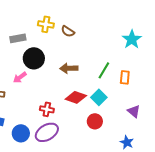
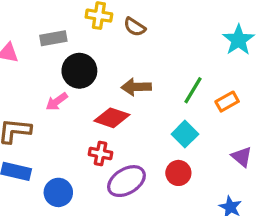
orange rectangle: (125, 77) -> (227, 102), turned 56
red diamond: (76, 97) -> (112, 118), moved
purple ellipse: (47, 132) -> (126, 181), moved

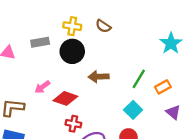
brown semicircle: (135, 27) -> (103, 26), moved
black circle: (79, 71) -> (72, 51), moved
red diamond: (112, 118) -> (65, 98), moved
purple triangle: (242, 157) -> (173, 112), moved

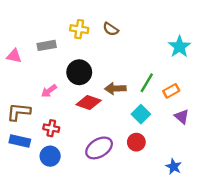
black circle: (72, 51) -> (79, 72), moved
brown arrow: (99, 77) -> (115, 89), moved
red diamond: (65, 98) -> (89, 103), moved
red cross: (73, 124) -> (51, 128), moved

